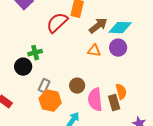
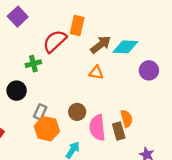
purple circle: (118, 48) -> (149, 70), moved
green cross: (35, 53) -> (33, 64), moved

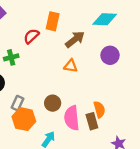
red semicircle: (55, 41) -> (31, 36), size x0.7
cyan diamond: (125, 47) -> (105, 19), moved
purple circle: (149, 70) -> (110, 55), moved

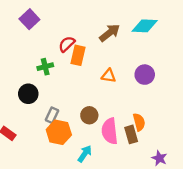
orange rectangle: (53, 21) -> (78, 55), moved
brown arrow: (75, 39) -> (110, 33), moved
purple circle: (110, 55) -> (145, 75), moved

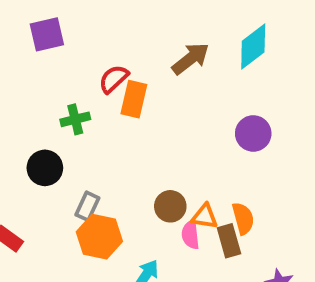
purple square: (29, 19) -> (47, 34), turned 30
cyan diamond: (145, 26) -> (253, 47), turned -40
orange triangle: (109, 76) -> (205, 216), moved
brown circle: (89, 115) -> (170, 206), moved
pink semicircle: (110, 131) -> (191, 235), size x0.6

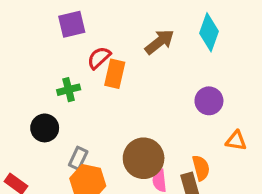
purple square: (47, 34) -> (72, 24), moved
cyan diamond: (253, 47) -> (209, 32), turned -33
brown circle: (170, 206) -> (144, 158), size x1.6
orange triangle: (205, 216) -> (236, 141), moved

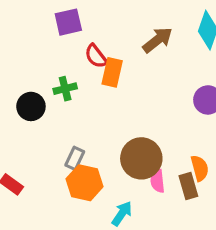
red semicircle: (99, 58) -> (96, 56), turned -85
black circle: (45, 128) -> (31, 106), moved

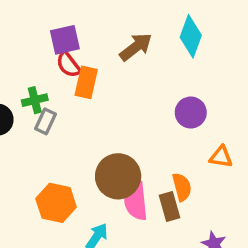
purple square: (68, 22) -> (65, 40), moved
gray rectangle: (75, 158) -> (45, 121), moved
pink semicircle: (158, 181) -> (136, 201), size x1.5

